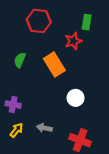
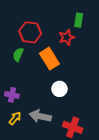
red hexagon: (39, 21) -> (30, 32), moved
white circle: (76, 98) -> (59, 89), moved
gray arrow: (44, 128) -> (40, 116), size x1.5

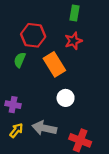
green rectangle: (79, 20) -> (74, 13), moved

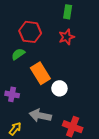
green semicircle: (20, 60) -> (18, 54), turned 32
orange rectangle: (54, 64) -> (40, 73), moved
yellow arrow: (16, 130) -> (15, 129), moved

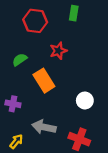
red hexagon: (30, 32) -> (35, 21), moved
red star: (67, 37) -> (58, 51), moved
white circle: (59, 88) -> (85, 100), moved

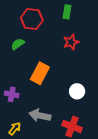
red star: (58, 51) -> (71, 42), moved
green semicircle: (20, 60) -> (18, 44), moved
orange rectangle: (44, 81) -> (40, 73), turned 60

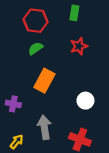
green semicircle: (18, 44) -> (36, 48), moved
gray arrow: (40, 115) -> (44, 127), turned 70

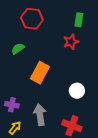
green rectangle: (74, 13) -> (79, 20), moved
green semicircle: (36, 48) -> (18, 49), moved
purple cross: (13, 104) -> (12, 105), moved

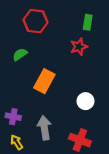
yellow arrow: (15, 128) -> (17, 142), turned -72

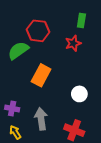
red hexagon: (35, 21) -> (38, 31), moved
green semicircle: (20, 54) -> (18, 51), size x1.5

